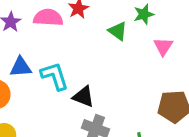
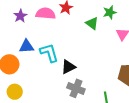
black triangle: (83, 97) -> (68, 67), turned -49

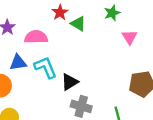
pink semicircle: (46, 13) -> (36, 37), moved
green triangle: (92, 23) -> (78, 24), moved

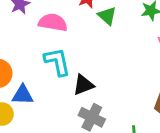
blue triangle: (18, 63) -> (23, 95), moved

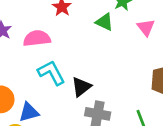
green triangle: (107, 16) -> (104, 22), moved

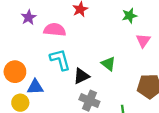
green triangle: (104, 22) -> (108, 64), moved

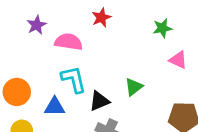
pink triangle: (143, 41) -> (178, 60), turned -42
green triangle: (108, 64) -> (134, 87), turned 42
blue triangle: (35, 87) -> (55, 107), moved

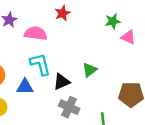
pink triangle: (178, 60) -> (128, 37), moved

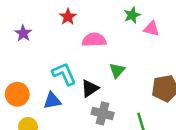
red star: (62, 13) -> (68, 17), moved
pink semicircle: (36, 33) -> (94, 40), moved

